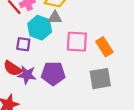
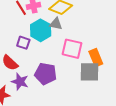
purple star: (27, 75) -> (20, 82), moved
gray square: (100, 79) -> (89, 72), moved

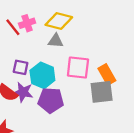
cyan hexagon: (41, 30) -> (42, 75), moved
purple star: (20, 82) -> (23, 92), moved

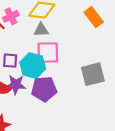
pink square: (78, 67) -> (48, 53), moved
orange rectangle: (107, 75) -> (94, 17), moved

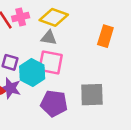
orange rectangle: (94, 17) -> (105, 36), turned 42
purple pentagon: (44, 89) -> (54, 103), moved

